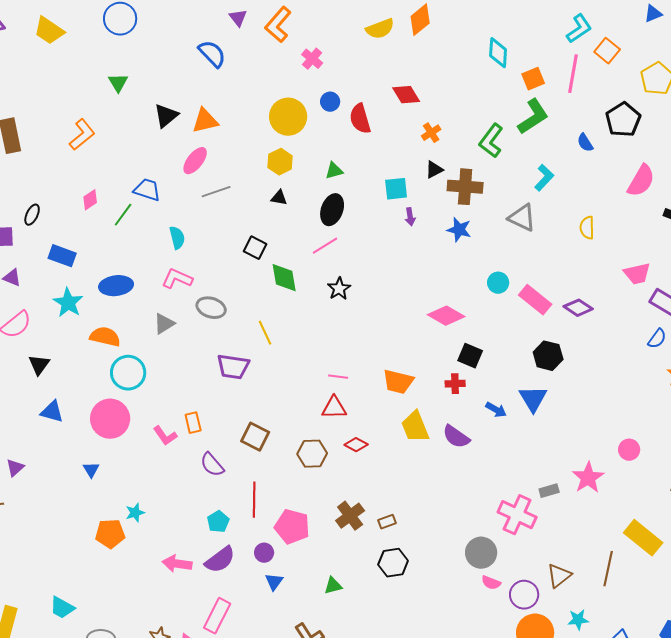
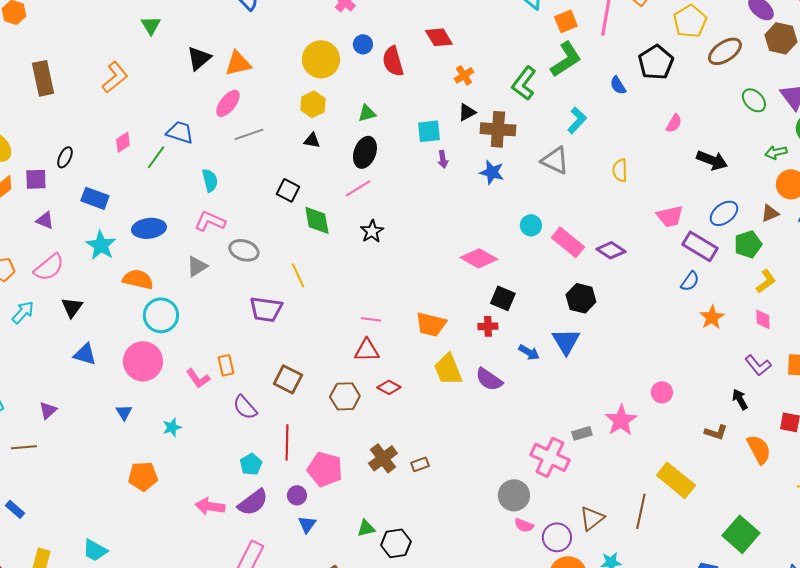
pink semicircle: (641, 181) -> (674, 123), size x0.6
cyan star: (135, 513) -> (172, 427), moved
black hexagon: (393, 563) -> (396, 543), moved

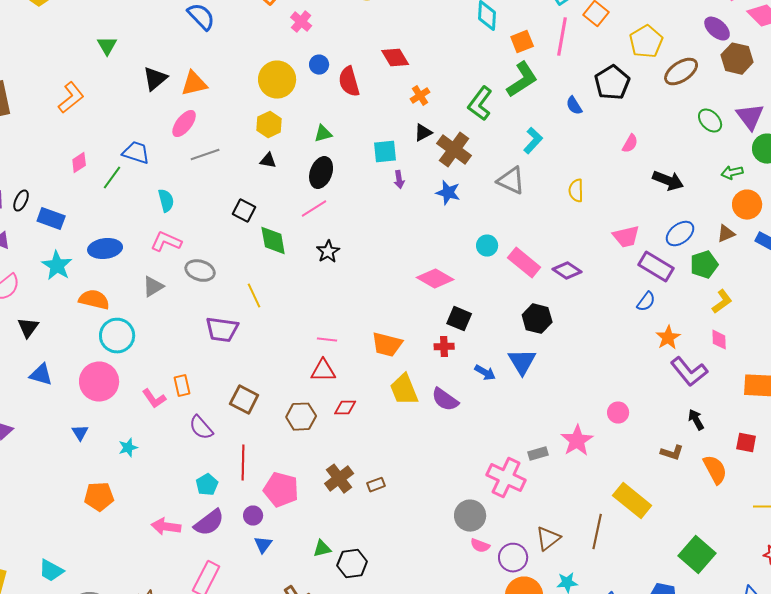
brown cross: (498, 129) -> (454, 150), turned 32
black ellipse: (65, 157) -> (21, 201), moved
purple L-shape: (758, 365) -> (689, 372), moved, size x1.4
red diamond: (389, 387) -> (345, 408), turned -30

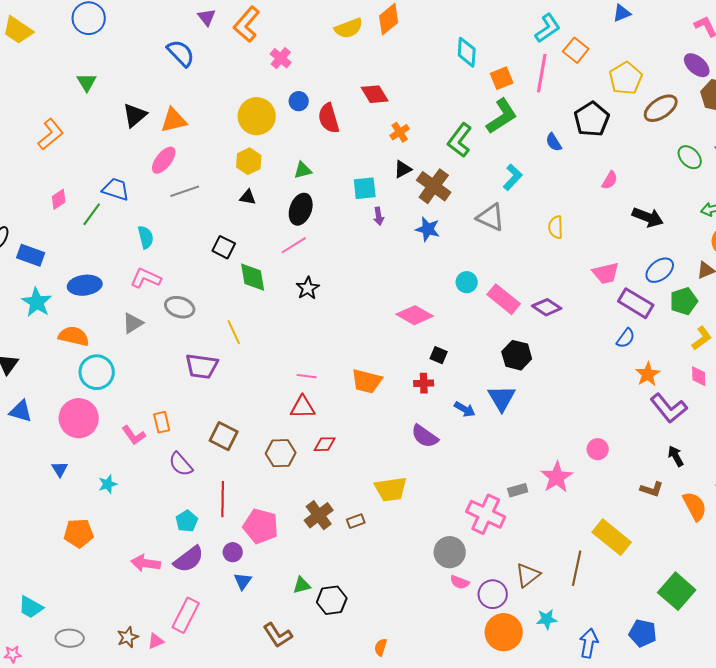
black square: (459, 319) -> (439, 355), size x0.7
yellow trapezoid: (404, 390) -> (391, 489), moved, turned -76

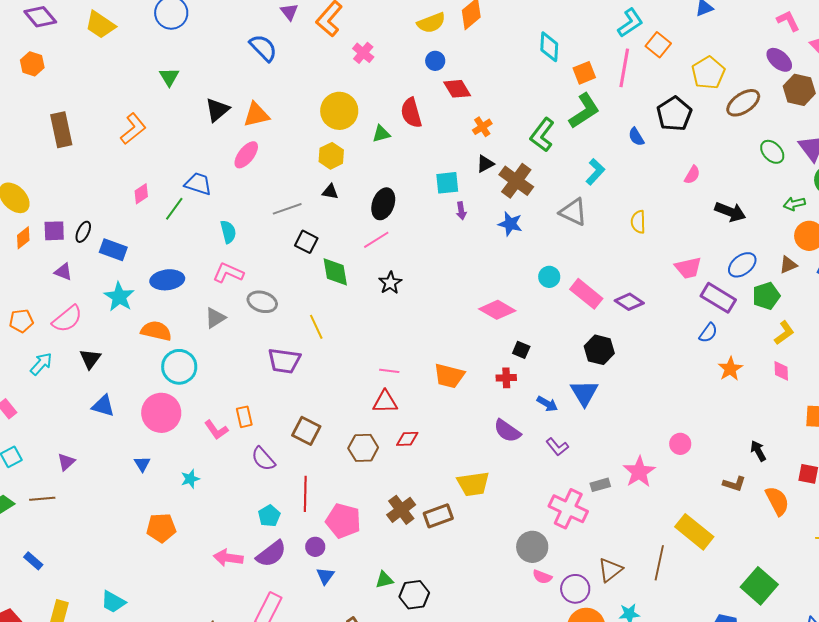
blue circle: (299, 101) -> (435, 61), moved
green triangle: (303, 170) -> (381, 134), moved
gray line: (185, 191) -> (287, 209), moved
purple L-shape: (669, 408) -> (557, 447), moved, size x0.6
brown rectangle: (356, 521) -> (438, 516), size x1.6

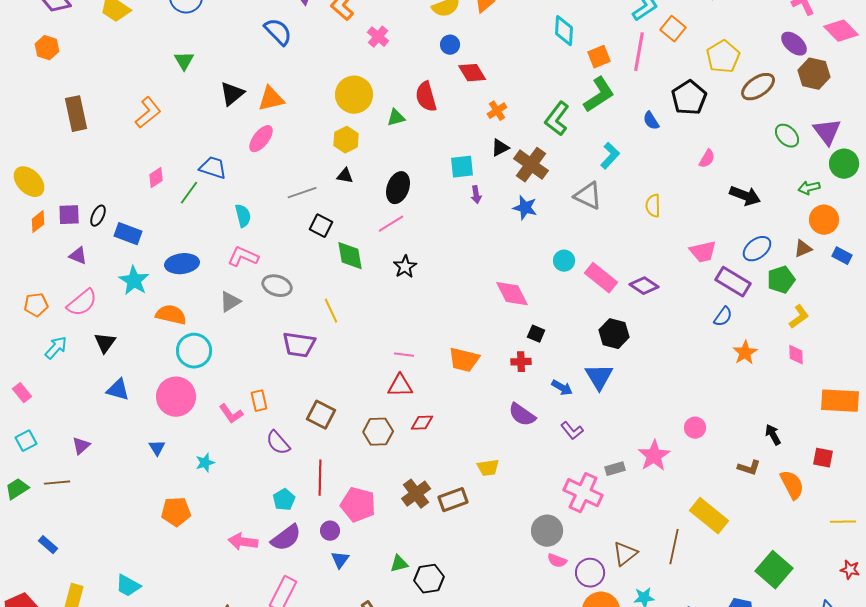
pink diamond: (497, 310) -> (512, 294), turned 33
yellow trapezoid: (473, 484) -> (488, 468), size x0.7

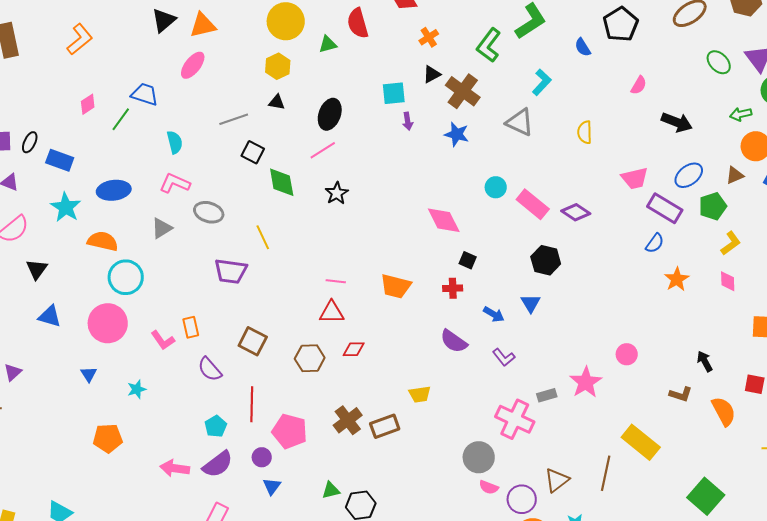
blue triangle: (599, 377) -> (531, 303), size x0.7

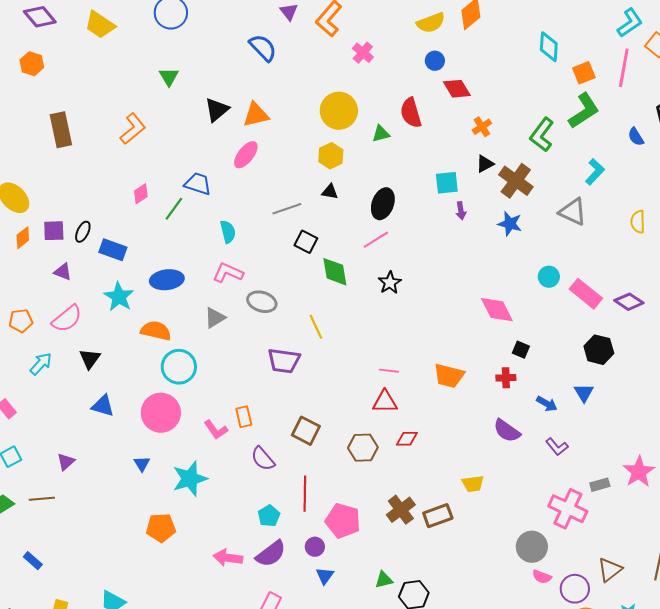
cyan star: (137, 389) -> (190, 479), size x1.8

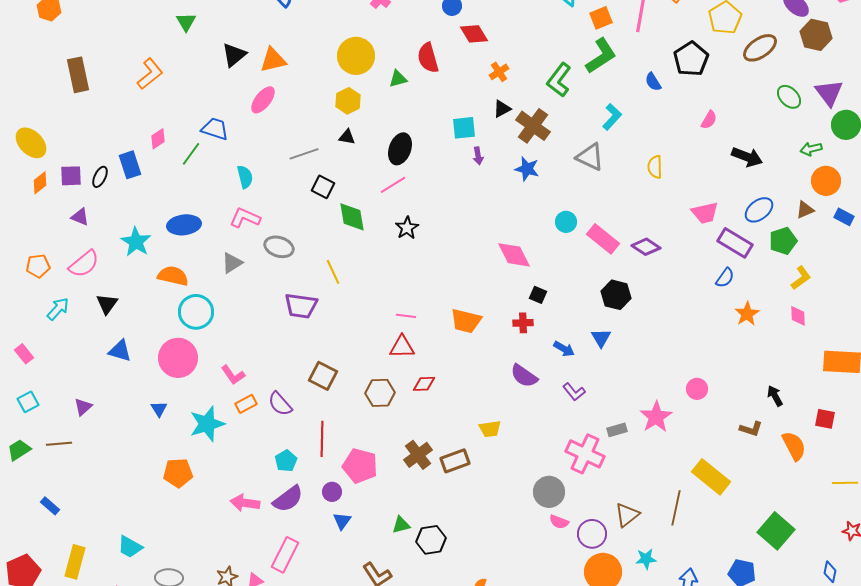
blue rectangle: (113, 250) -> (130, 165), moved, turned 52
orange rectangle: (244, 417) -> (246, 404), moved, turned 75

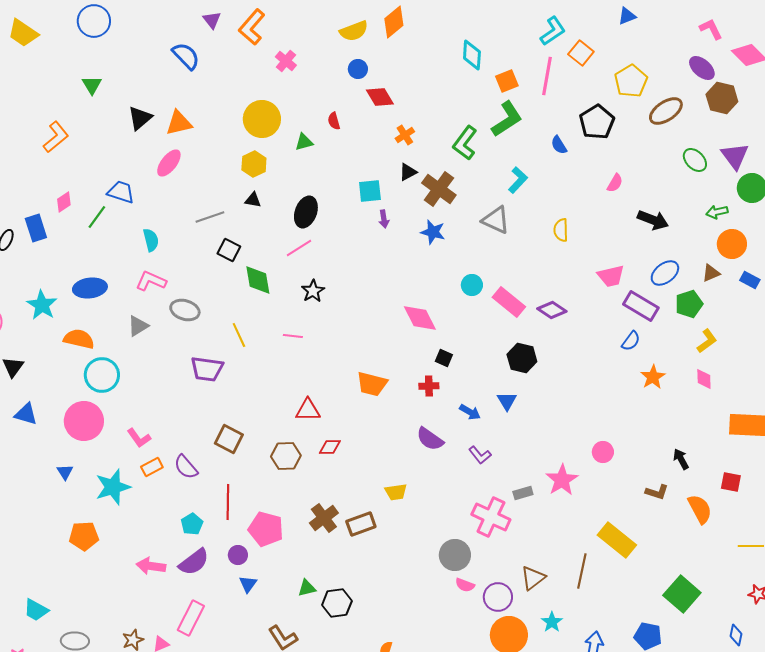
red semicircle: (428, 58) -> (334, 121), size x0.6
pink line: (406, 316) -> (293, 336), moved
cyan star: (646, 559) -> (552, 622), turned -30

